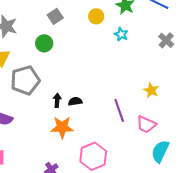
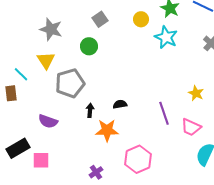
cyan star: (121, 34) -> (166, 37), size x1.6
black arrow: (57, 100) -> (90, 110), moved

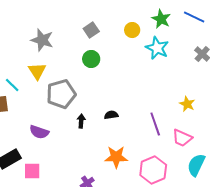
green circle: (89, 46) -> (91, 59), moved
orange star: (107, 130) -> (116, 157), moved
pink hexagon: (138, 159) -> (153, 170), moved

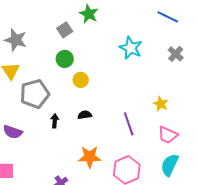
green star: (161, 19) -> (89, 14), moved
yellow circle: (132, 30) -> (81, 80), moved
pink trapezoid: (182, 138) -> (168, 135), moved

